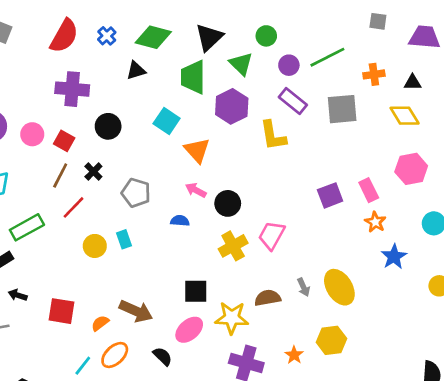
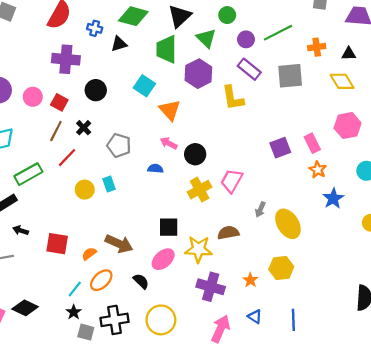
blue cross: (107, 36) -> (95, 28), moved, turned -32
gray arrow: (304, 287) -> (260, 209), moved, turned 48

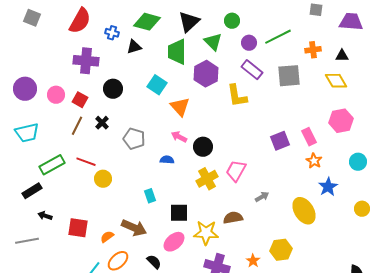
red line: (67, 158) -> (86, 162), moved, turned 66
cyan rectangle: (109, 184) -> (150, 196), moved
gray arrow: (260, 209) -> (262, 197), turned -144
yellow ellipse: (288, 224) -> (304, 211), moved

